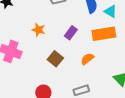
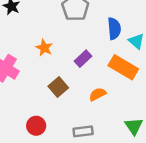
orange rectangle: (104, 34) -> (123, 67), turned 30

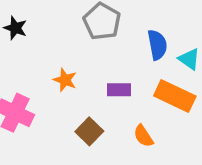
purple rectangle: (83, 59) -> (119, 90), turned 49
orange semicircle: (98, 94) -> (143, 136), turned -91

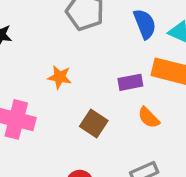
purple rectangle: (119, 90) -> (130, 82), moved

